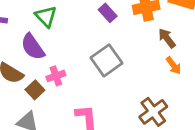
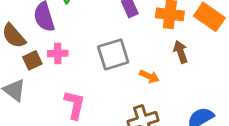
orange arrow: (174, 66) -> (149, 76), moved, turned -48

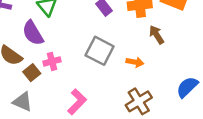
gray square: (113, 54) -> (100, 51), turned -32
pink L-shape: (75, 105) -> (77, 102), turned 45

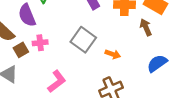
brown arrow: (157, 35) -> (146, 27), moved
blue semicircle: (187, 87) -> (157, 63), moved

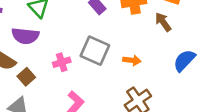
purple semicircle: (27, 15) -> (25, 36), turned -50
pink cross: (40, 43) -> (62, 62), moved

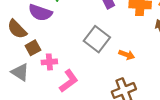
pink cross: (62, 62) -> (49, 62), moved

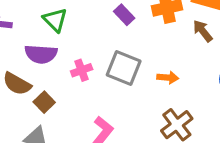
pink cross: (49, 62) -> (82, 70), moved

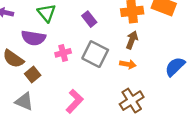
purple rectangle: (124, 15) -> (89, 19), moved
brown arrow: (203, 31) -> (132, 40), moved, turned 54

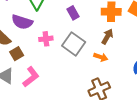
pink L-shape: (75, 101) -> (31, 77), moved

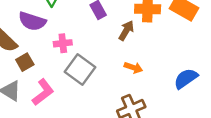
brown arrow: (107, 37) -> (126, 31), moved
gray square: (74, 44) -> (80, 69), moved

